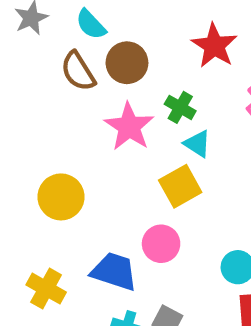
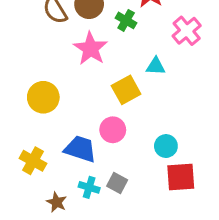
green cross: (180, 107) -> (126, 20), moved
cyan triangle: (197, 144) -> (156, 66), moved, turned -30

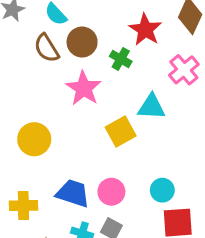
cyan triangle: (156, 66) -> (152, 107), size x1.4
pink circle: (113, 130) -> (111, 192), moved
yellow cross: (33, 161) -> (23, 206), turned -30

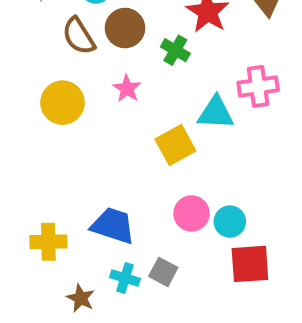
pink cross: (184, 70) -> (258, 86), moved, turned 32
pink star: (84, 88) -> (127, 89), size x0.6
yellow circle: (34, 139) -> (62, 103), moved
pink circle: (111, 192) -> (192, 213), moved

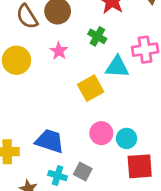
green cross: (175, 50) -> (97, 36), moved

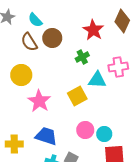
green cross: (97, 36) -> (82, 57), turned 32
pink star: (59, 51) -> (39, 101), moved, size x1.6

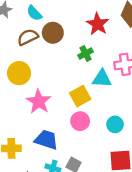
brown semicircle: (29, 42) -> (28, 37), turned 96
pink circle: (85, 130) -> (80, 121), moved
cyan circle: (104, 134) -> (115, 124), moved

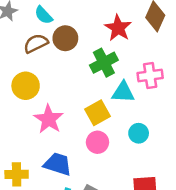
green cross: (86, 53) -> (104, 63), size x1.5
cyan circle: (115, 124) -> (139, 133), moved

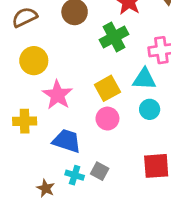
brown semicircle: (36, 43) -> (25, 17), moved
cyan triangle: (123, 92) -> (144, 79), moved
yellow cross: (17, 174) -> (25, 121), moved

